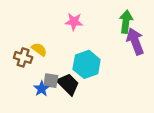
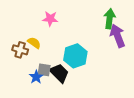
pink star: (74, 22) -> (50, 19), moved

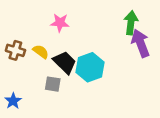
brown cross: (20, 50) -> (15, 50), moved
black trapezoid: (59, 73) -> (65, 62), moved
blue star: (36, 77) -> (13, 101), moved

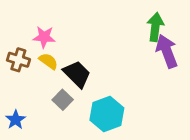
pink star: (60, 23) -> (44, 37), moved
cyan hexagon: (90, 67) -> (107, 114), moved
gray square: (53, 84) -> (63, 100), turned 35

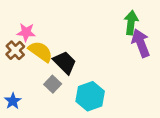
pink star: (44, 37) -> (26, 32), moved
brown cross: (18, 60) -> (15, 50), turned 30
yellow semicircle: (48, 61) -> (41, 52), size x1.5

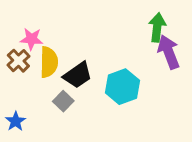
yellow semicircle: (41, 52) -> (49, 62), turned 55
black trapezoid: (65, 62) -> (78, 75), turned 100
cyan hexagon: (90, 96) -> (122, 87), moved

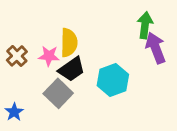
pink star: (31, 39) -> (49, 56), moved
yellow semicircle: (49, 62) -> (69, 43), moved
gray square: (63, 101) -> (58, 93), size x1.5

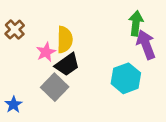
brown cross: (17, 56) -> (15, 30), moved
pink star: (49, 56) -> (46, 52), turned -30
cyan hexagon: (113, 80) -> (126, 78), moved

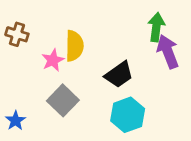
brown cross: (15, 30) -> (17, 34), turned -30
black trapezoid: (67, 65) -> (119, 75), moved
cyan hexagon: (126, 78) -> (128, 115), moved

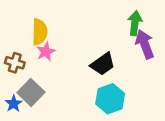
brown cross: (17, 34) -> (15, 63), moved
yellow semicircle: (74, 46) -> (40, 32), moved
gray square: (63, 100) -> (31, 92), moved

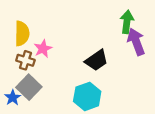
yellow semicircle: (40, 32) -> (22, 34), moved
brown cross: (15, 63) -> (25, 60), moved
cyan hexagon: (110, 99) -> (87, 96), moved

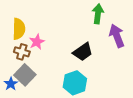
green arrow: (127, 22) -> (98, 14), moved

